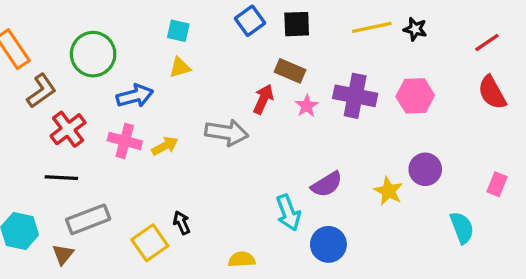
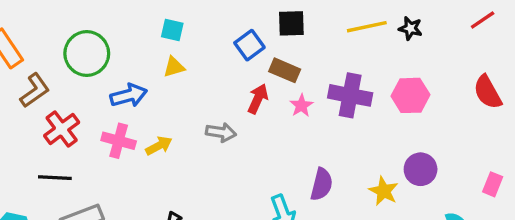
blue square: (250, 21) -> (249, 45), moved
red line: (487, 42) -> (483, 20), moved
gray arrow: (227, 133) -> (221, 132), size x0.7
purple semicircle: (327, 184) -> (322, 184), turned -44

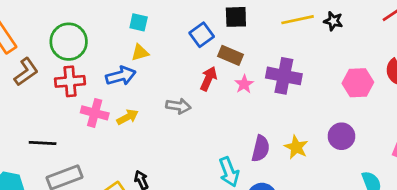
blue arrow: (129, 95) -> (121, 76), moved
pink hexagon: (410, 95) -> (358, 83), moved
red cross: (62, 129) -> (70, 81), moved, turned 32
yellow star: (384, 191) -> (296, 147), moved

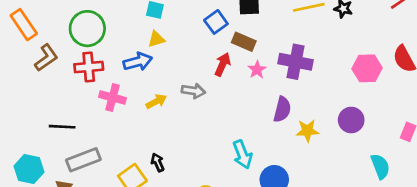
yellow arrow: (128, 117) -> (156, 101), moved
yellow star: (296, 147) -> (307, 131), turned -30
purple semicircle: (261, 149) -> (282, 109), moved

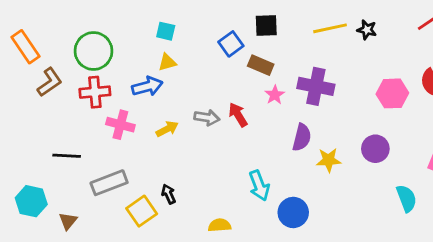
red arrow: (223, 64) -> (238, 115), moved, turned -55
gray rectangle: (83, 160) -> (109, 183), moved

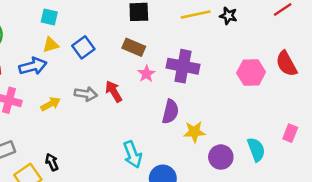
blue square: (231, 44) -> (83, 47), moved
purple circle: (375, 149) -> (221, 157), moved
cyan semicircle: (407, 198) -> (256, 149), moved

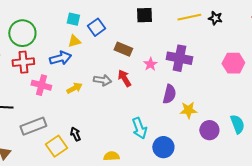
blue square: (83, 47) -> (96, 27), moved
brown rectangle: (134, 47) -> (123, 49), moved

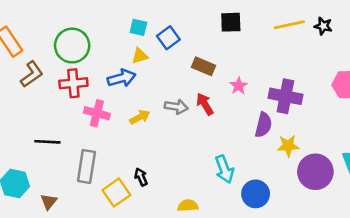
purple cross: (179, 58) -> (285, 96), moved
gray rectangle: (33, 126) -> (86, 167), turned -60
purple circle: (209, 130) -> (315, 172), size x1.4

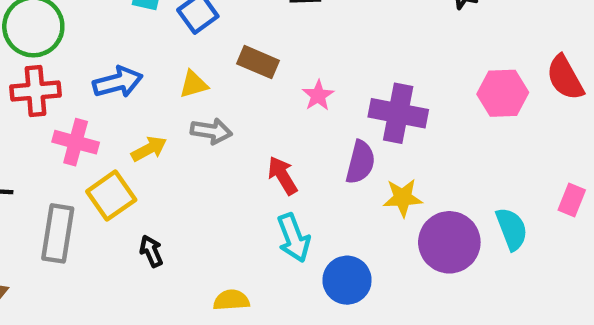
yellow triangle: (140, 56) -> (194, 84), moved
red arrow: (205, 104) -> (282, 176), moved
yellow square: (116, 193) -> (111, 196), moved

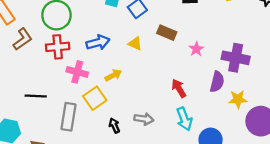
yellow triangle: (194, 84) -> (135, 44), turned 40
gray arrow: (211, 131) -> (144, 119), moved

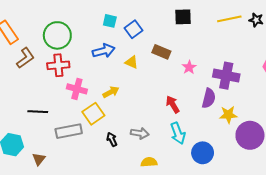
blue arrow: (98, 42) -> (104, 51), moved
gray rectangle: (68, 117) -> (69, 131), turned 70

